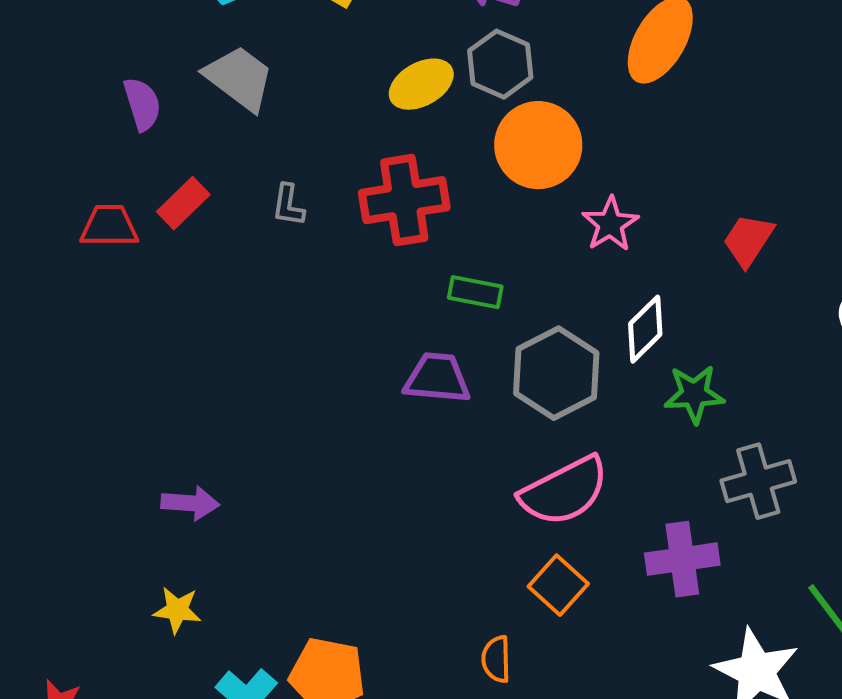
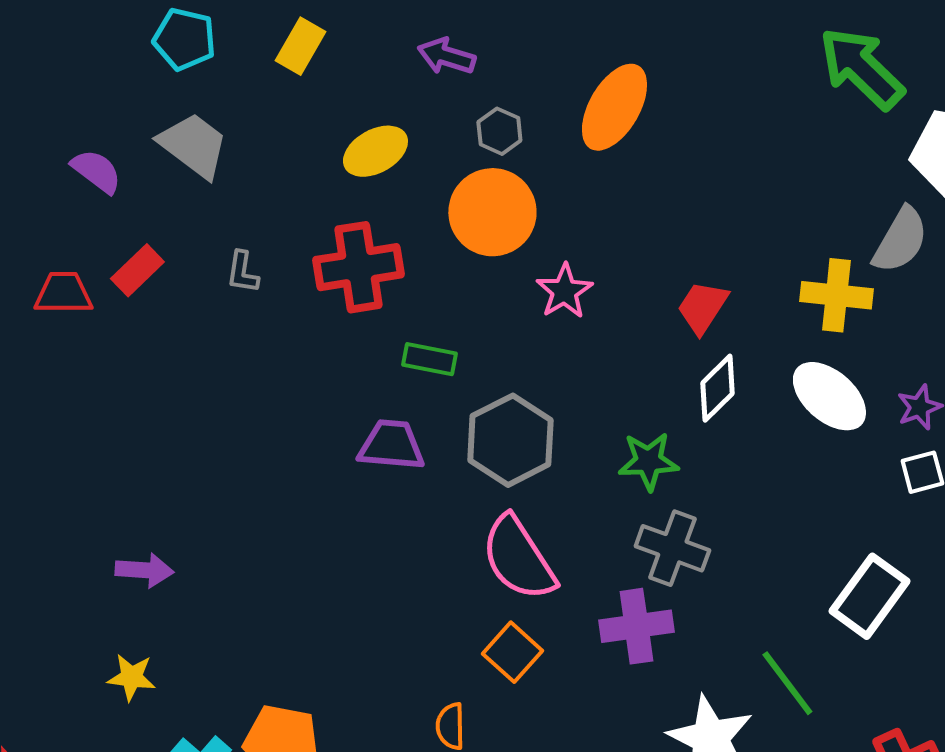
gray hexagon: (500, 64) -> (499, 131), moved, size x0.7
purple semicircle: (142, 104) -> (96, 171), turned -36
white diamond: (645, 329) -> (717, 388), moved
gray cross: (758, 481) -> (672, 548), moved, turned 36
pink semicircle: (564, 491) -> (518, 558), turned 84

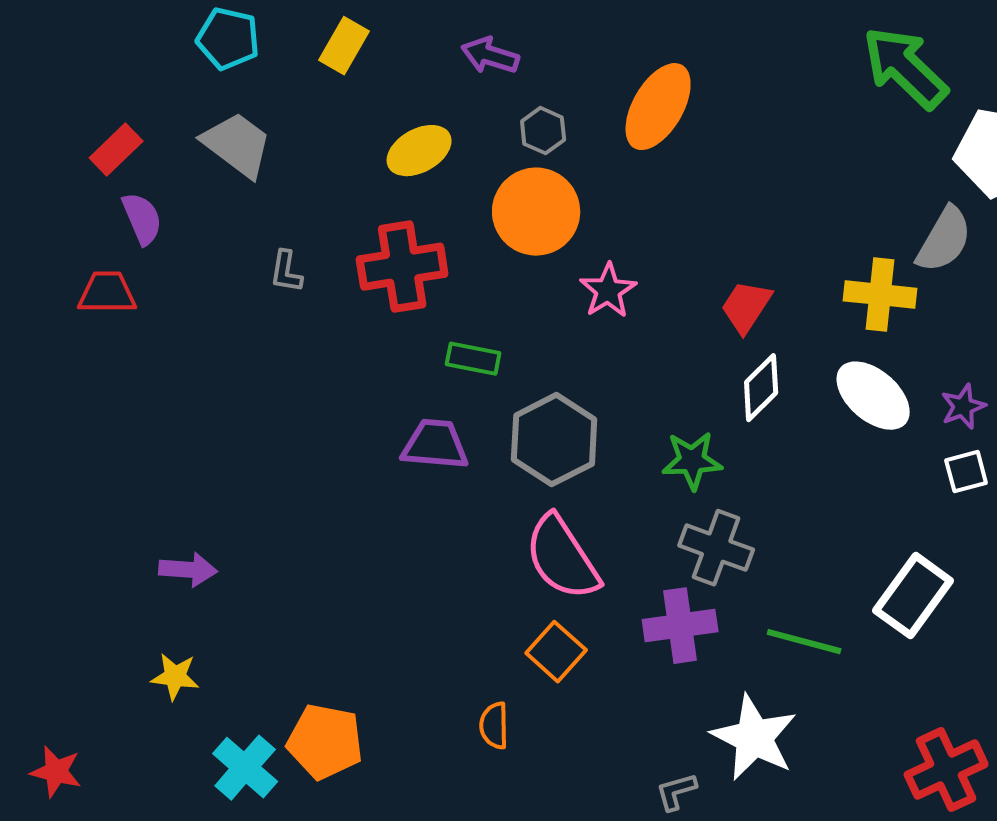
purple semicircle: (96, 171) -> (142, 219), moved, turned 30
red rectangle: (137, 270) -> (116, 150), moved
green line: (787, 683) -> (804, 642), moved, turned -38

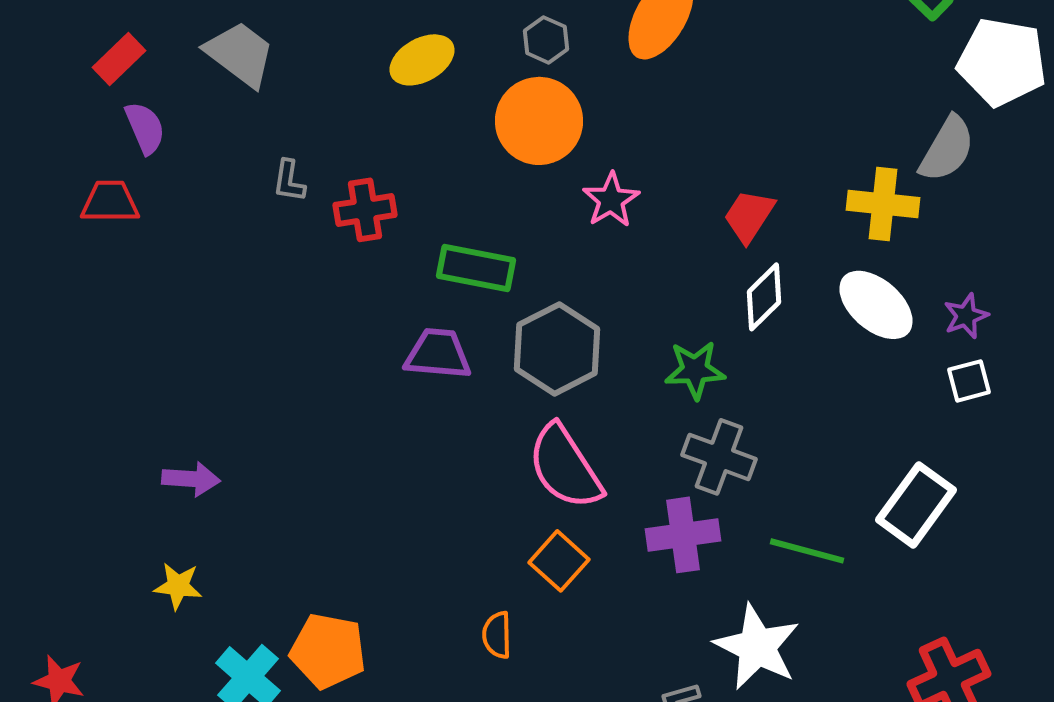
red cross: (402, 267) -> (365, 210), moved, size x0.7
green rectangle: (473, 359) -> (476, 268), size x1.4

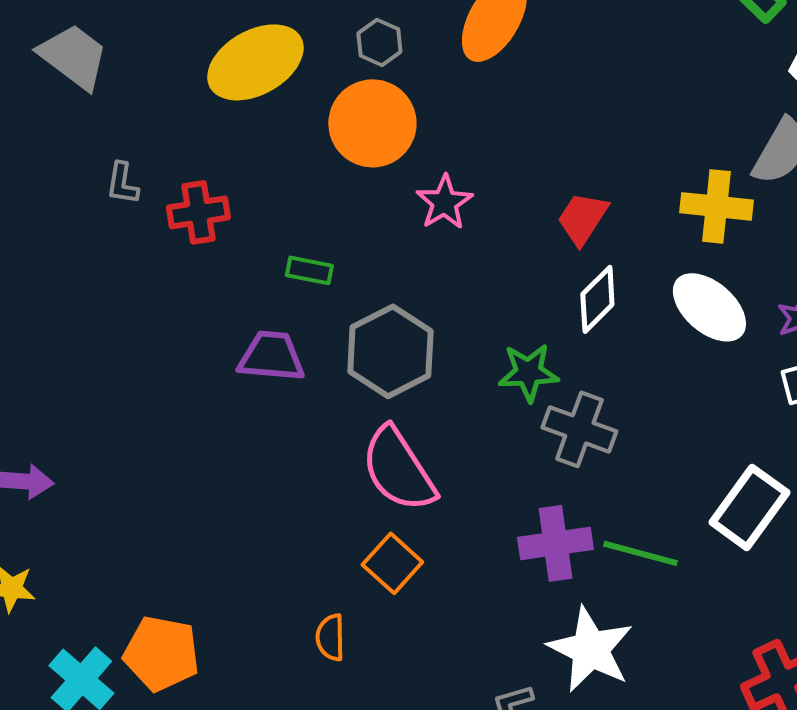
yellow ellipse: (422, 60) -> (255, 62), size x1.5
green rectangle: (476, 268) -> (309, 270), size x0.6
gray cross: (719, 457) -> (579, 429), moved
purple cross: (683, 535) -> (555, 543), moved

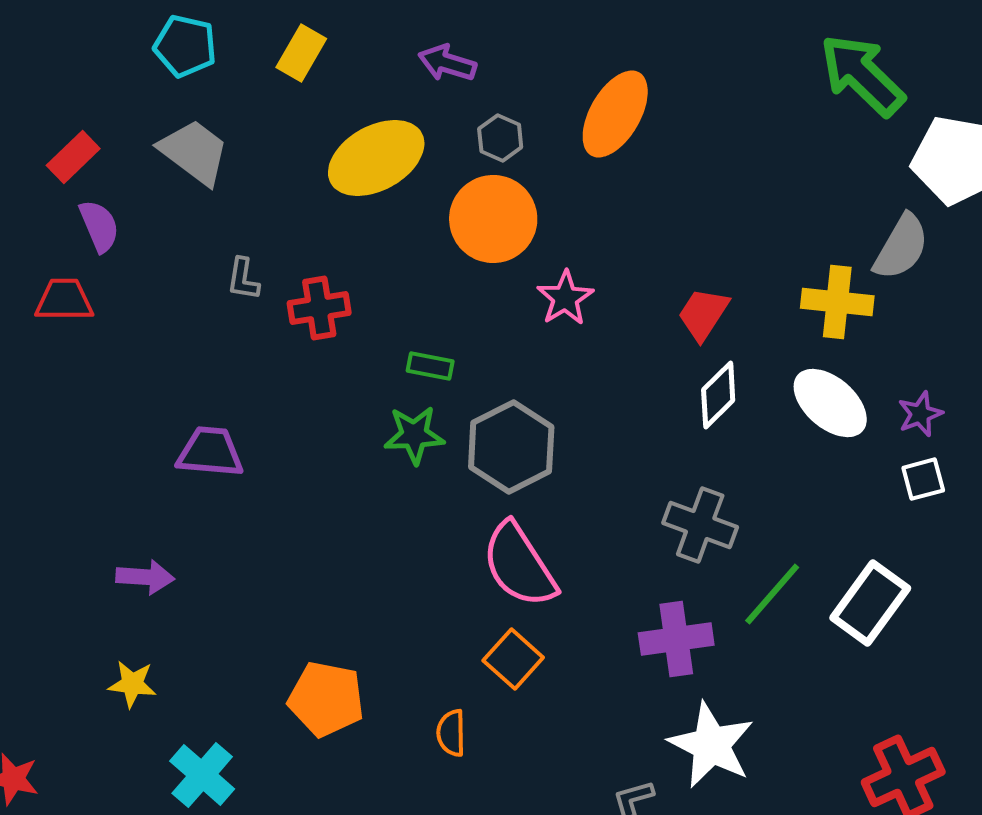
purple trapezoid: (271, 356) -> (210, 452), moved
green star: (528, 372) -> (414, 435), moved
green line: (640, 553) -> (772, 594), moved, turned -64
orange pentagon: (161, 653) -> (326, 699), moved

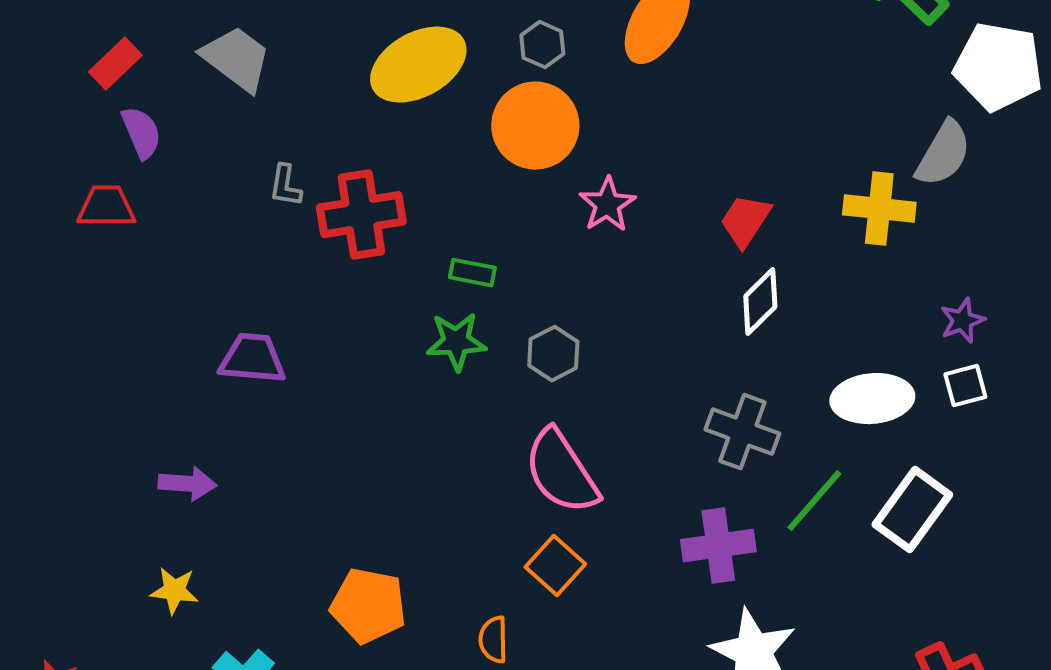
red cross: (319, 308) -> (361, 215), size x1.4
white ellipse: (830, 403) -> (872, 399), moved, turned -46
gray hexagon: (511, 447) -> (553, 354), size x0.6

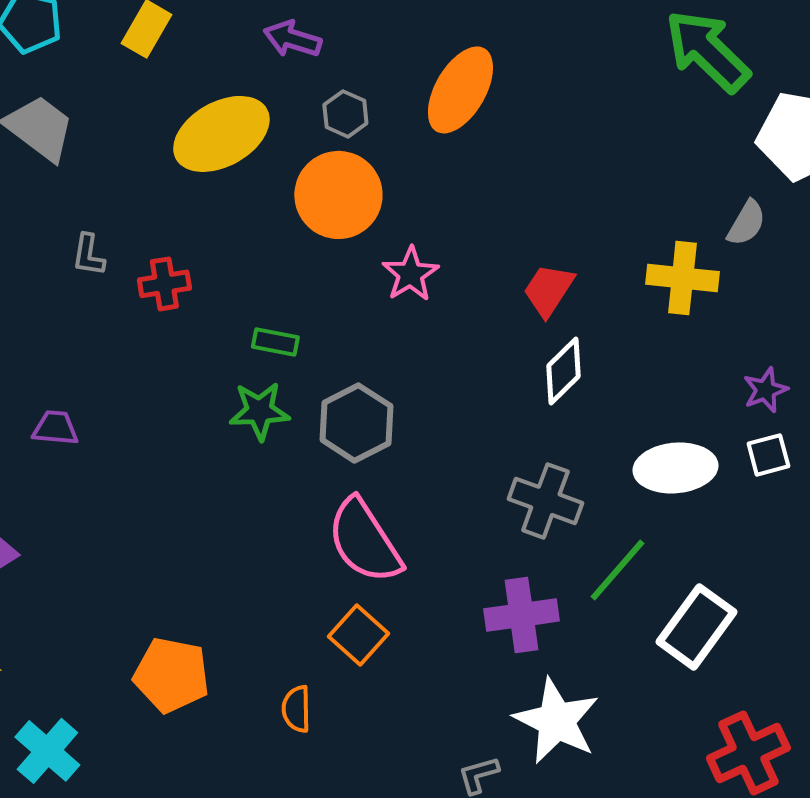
gray semicircle: (943, 154) -> (746, 223), size x0.7
red cross: (361, 215) -> (164, 284), size x0.6
gray hexagon: (553, 354) -> (356, 423), size x1.4
purple trapezoid: (252, 359) -> (55, 428), size x0.7
white rectangle: (912, 510) -> (696, 627), moved

